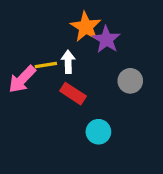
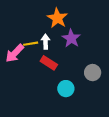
purple star: (106, 40) -> (71, 38), moved
gray circle: (130, 81) -> (93, 73), moved

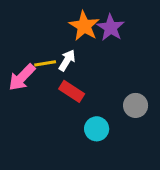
purple star: (71, 38) -> (111, 28), moved
white arrow: (46, 42) -> (67, 60), turned 32

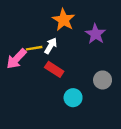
purple star: (111, 28) -> (95, 34), moved

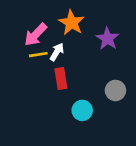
pink arrow: (16, 59) -> (36, 35), moved
red rectangle: (54, 69) -> (61, 78), turned 48

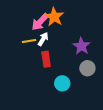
pink arrow: (36, 35) -> (40, 22), moved
purple star: (107, 39) -> (81, 46), moved

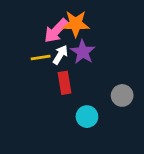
orange star: (54, 17) -> (76, 24), turned -30
purple star: (81, 46) -> (83, 52), moved

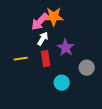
purple star: (83, 52) -> (66, 48), moved
yellow line: (41, 57) -> (21, 59), moved

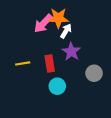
white arrow: (43, 39) -> (66, 31), moved
cyan circle: (62, 83) -> (57, 86), moved

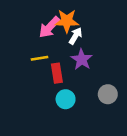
yellow line: (23, 63) -> (39, 58), moved
gray circle: (94, 73) -> (108, 94), moved

